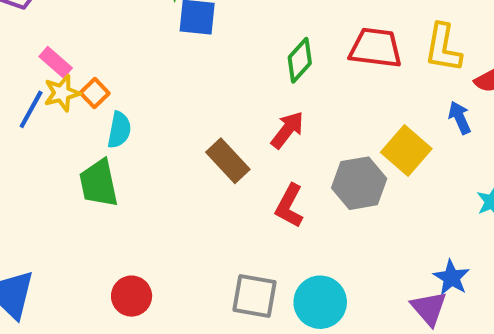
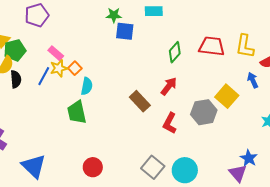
gray square: (255, 296) -> (153, 167), turned 30

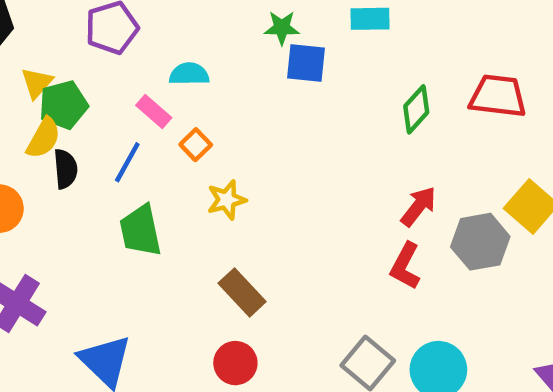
yellow star: (59, 68) -> (227, 200), moved
cyan semicircle: (87, 86) -> (189, 74), moved, turned -102
red arrow: (169, 86) -> (419, 206), moved
brown rectangle: (140, 101) -> (242, 292), moved
green trapezoid: (77, 112) -> (141, 231), moved

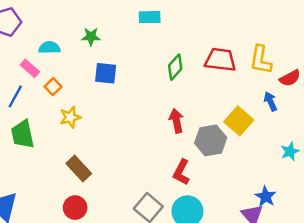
green star: (282, 28) -> (91, 37), moved
blue square: (306, 63) -> (106, 73), moved
red arrow: (419, 206) -> (176, 121), turned -50
red L-shape: (405, 266) -> (181, 172), moved

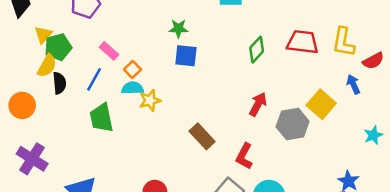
green star: (91, 37) -> (178, 28), moved
cyan semicircle: (49, 48) -> (133, 88), moved
red arrow: (176, 121) -> (258, 104), turned 40
brown rectangle: (79, 168) -> (202, 136), moved
red L-shape: (181, 172) -> (244, 156), moved

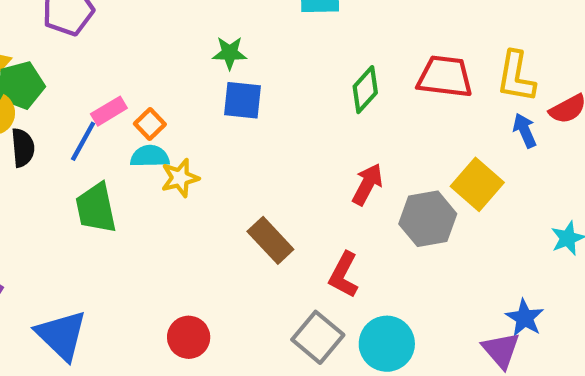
pink rectangle: (109, 51) -> (109, 111), moved, turned -72
blue arrow: (353, 84) -> (525, 130), moved

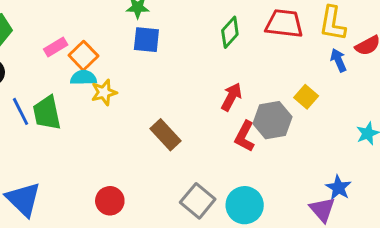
orange square: (150, 124) -> (83, 56), size x1.4
blue line: (83, 141) -> (20, 111), moved, turned -56
yellow square: (477, 184) -> (306, 97), size x0.7
red L-shape: (344, 275) -> (245, 136), moved

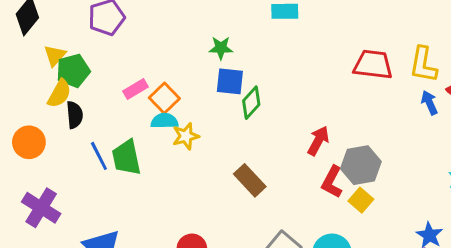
green diamond: (230, 32) -> (251, 103), moved
yellow square: (306, 97) -> (361, 200), moved

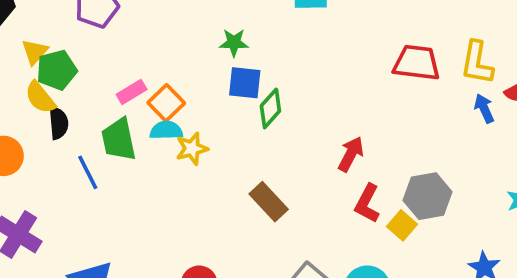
yellow semicircle: (59, 94) -> (40, 97), turned 112
green trapezoid: (126, 157) -> (119, 139), moved
gray hexagon: (361, 165) -> (428, 196), moved

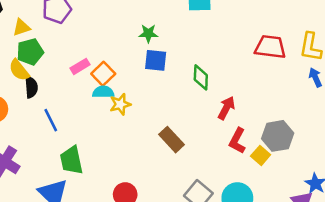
yellow triangle: (35, 52) -> (21, 27), moved, turned 30
green diamond: (270, 108) -> (201, 77), moved, turned -40
green trapezoid: (119, 139) -> (71, 160), moved

